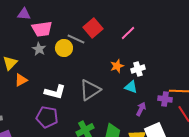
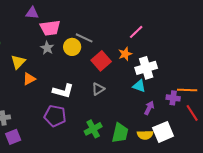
red square: (93, 28) -> (101, 61), moved
orange star: (117, 66) -> (125, 54), moved
white cross: (138, 69) -> (146, 68), size x1.5
gray triangle: (90, 90) -> (98, 89), size x0.6

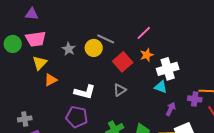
purple triangle: (32, 13) -> (32, 14), moved
pink trapezoid: (50, 28) -> (36, 39), moved
pink line: (136, 32) -> (144, 33), moved

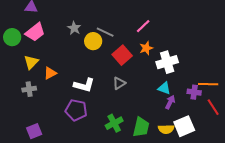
pink trapezoid: (36, 39) -> (35, 32), turned -30
gray star: (69, 49) -> (74, 28), moved
yellow triangle: (40, 63) -> (31, 62), moved
cyan triangle: (161, 87) -> (164, 88), moved
gray cross: (25, 119) -> (29, 89), moved

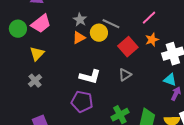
orange triangle: (50, 73) -> (79, 38), moved
gray cross: (29, 89) -> (35, 81), turned -32

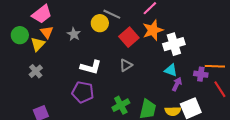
gray star: (80, 20) -> (74, 34), moved
green circle: (18, 29) -> (20, 35), moved
orange triangle: (79, 38) -> (47, 32), moved, turned -40
orange star: (152, 40) -> (153, 30), size x1.5

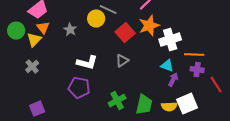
orange line: (215, 66) -> (194, 55), moved

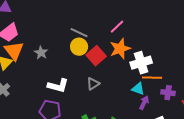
yellow circle: (96, 19) -> (79, 47), moved
orange triangle: (43, 28) -> (14, 51), size x1.5
orange line: (194, 55) -> (152, 78), moved

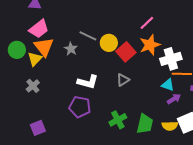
gray line: (79, 33) -> (88, 36), moved
purple arrow: (144, 103) -> (174, 99), turned 32

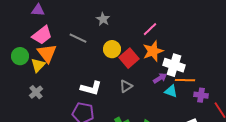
gray line: (88, 36) -> (78, 38), moved
gray star: (71, 49) -> (103, 19), moved
white cross: (171, 59) -> (174, 65), turned 35
purple arrow: (174, 99) -> (160, 78), moved

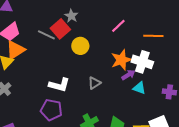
orange star: (153, 51) -> (121, 60), moved
orange triangle: (47, 53) -> (15, 50), turned 35
red square: (129, 58) -> (60, 29), moved
orange line: (185, 80) -> (153, 36), moved

